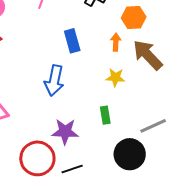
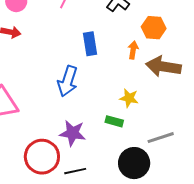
brown arrow: (148, 55) -> (163, 66), turned -44
yellow star: (115, 77) -> (129, 98), moved
green rectangle: (105, 115) -> (114, 121), turned -72

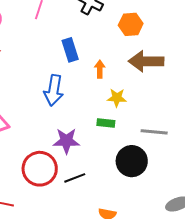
orange arrow: (133, 50) -> (100, 69), moved
gray line: (161, 138) -> (154, 132), turned 32

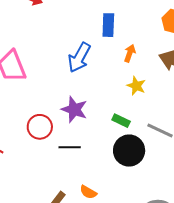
green rectangle: (106, 123) -> (121, 121), moved
red circle: (40, 169) -> (40, 127), size x0.7

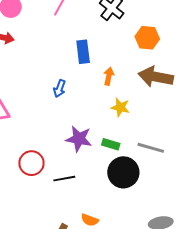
blue arrow: (79, 58) -> (60, 88), size x0.6
purple star: (74, 109) -> (79, 139), moved

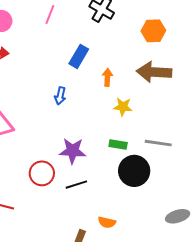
orange hexagon: (147, 38) -> (153, 31), moved
blue rectangle: (83, 52) -> (79, 56), turned 45
purple star: (79, 139) -> (72, 151), moved

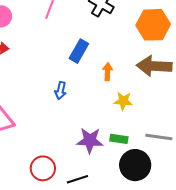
orange hexagon: (153, 31) -> (153, 25), size x1.4
purple star: (72, 151) -> (90, 140), moved

